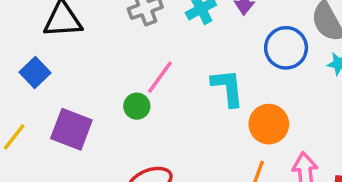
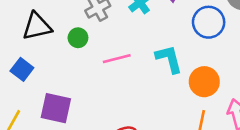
pink line: (160, 77) -> (117, 59), turned 48
green circle: (137, 106) -> (78, 38), moved

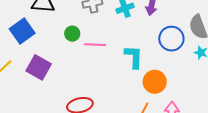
green circle: (78, 38) -> (72, 34), moved
blue square: (22, 69) -> (22, 31), size x1.4

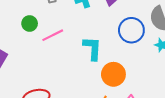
pink line: (95, 45) -> (53, 35), turned -30

